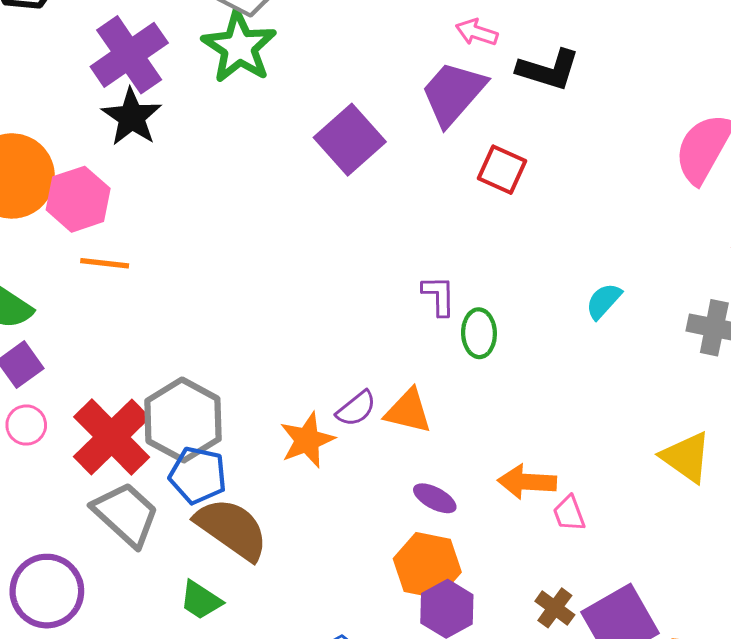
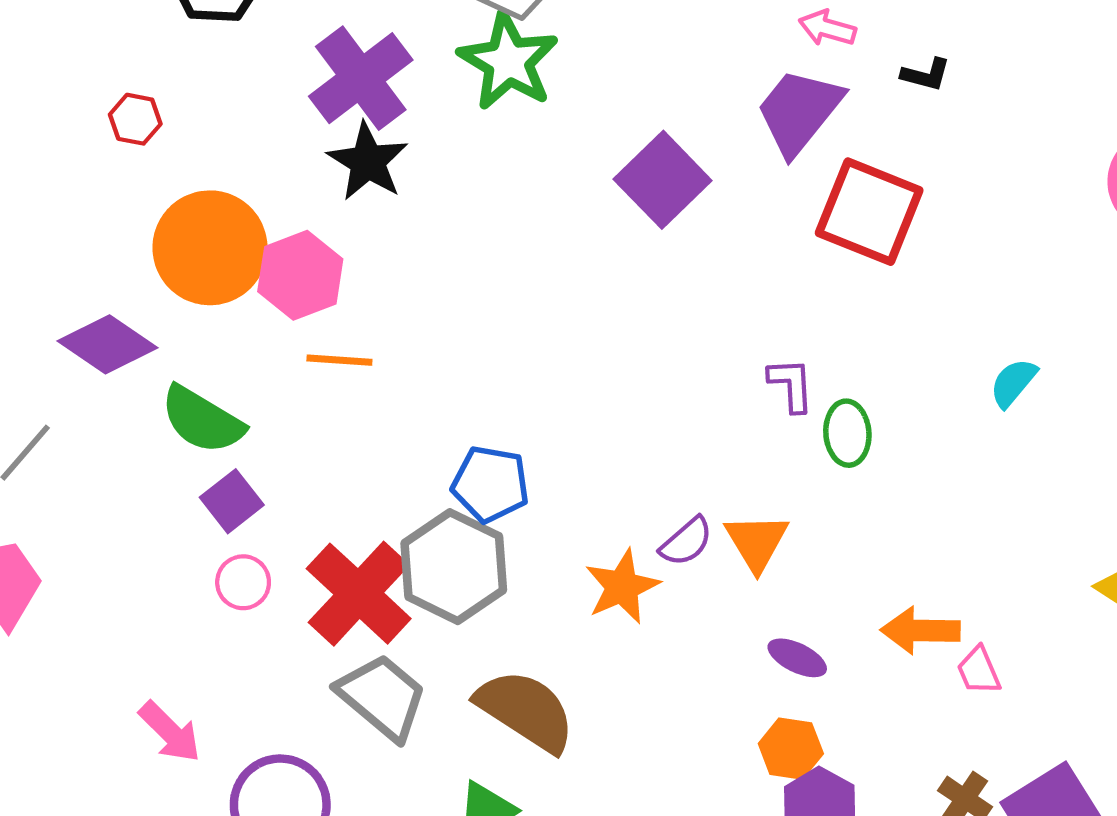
black L-shape: (548, 70) -> (926, 75), size x0.6
red square: (502, 170) -> (869, 212), size x1.6
orange triangle: (408, 411) -> (757, 542), turned 48
blue pentagon: (198, 475) -> (490, 484), moved
orange hexagon: (427, 565) -> (791, 749), size x0.7

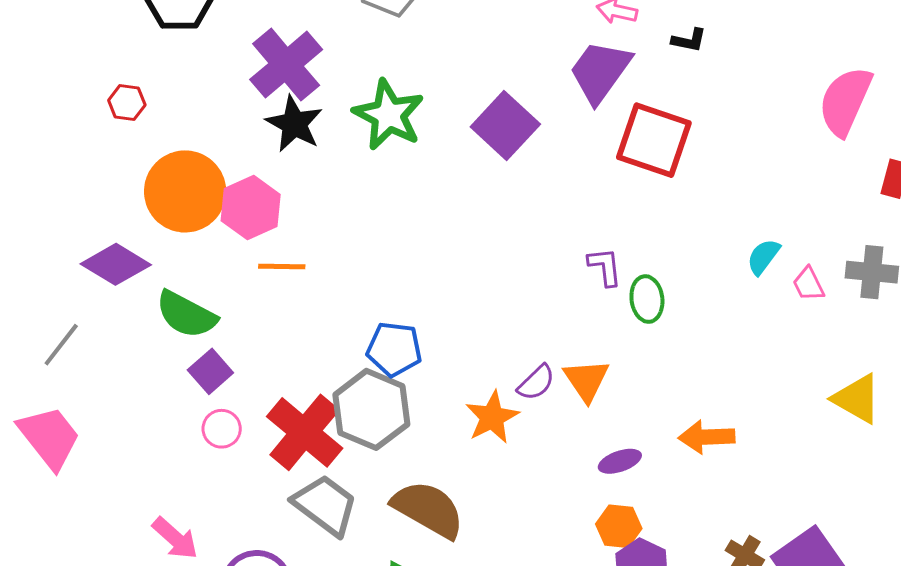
green star: (508, 61) -> (389, 115), moved
purple ellipse: (797, 658) -> (620, 461), turned -42
pink trapezoid: (979, 671) -> (808, 284), moved

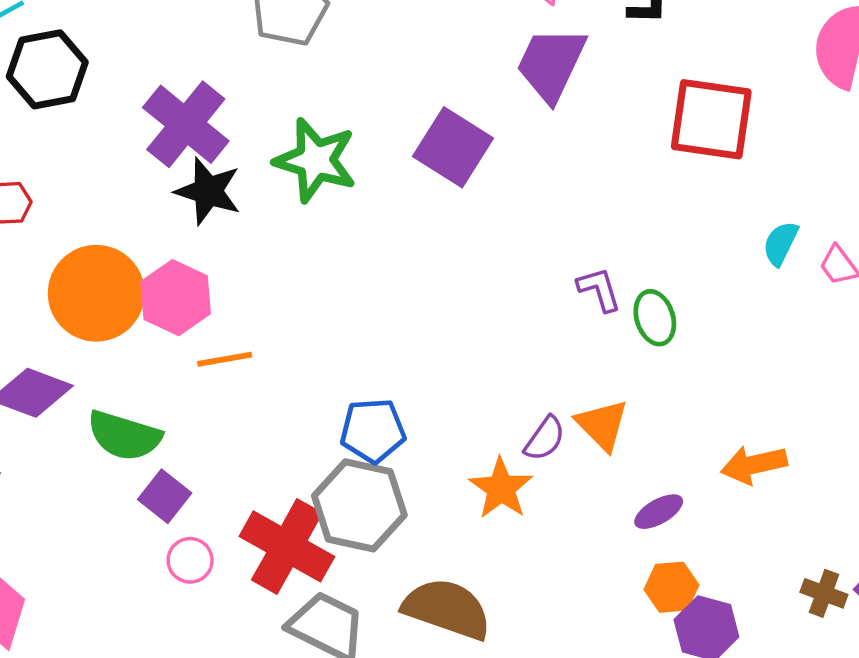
red square: (654, 140) -> (711, 119), moved

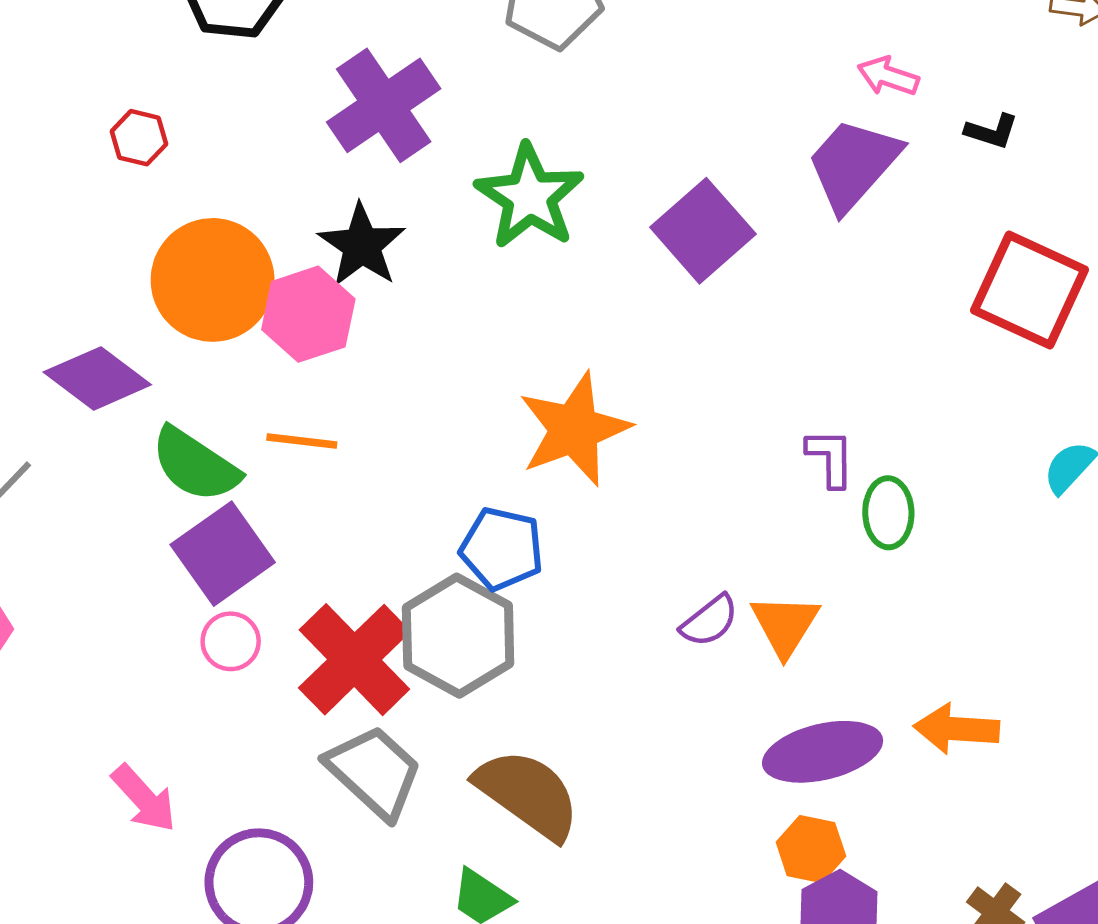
black star: (208, 191) -> (362, 245), moved
orange line: (225, 359) -> (302, 441), moved
orange star: (501, 488) -> (574, 429), moved, size x1.4
purple square: (165, 496) -> (223, 554), size x1.5
purple ellipse: (659, 512) -> (823, 752), size x1.8

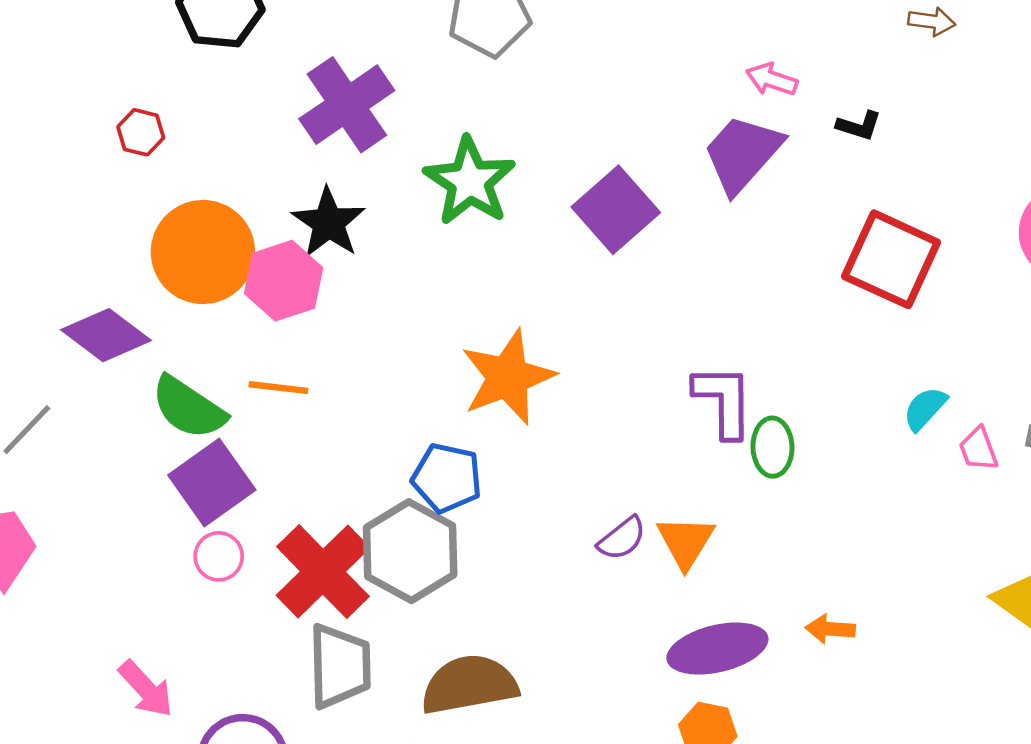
purple L-shape: (830, 458) -> (724, 401), size x1.5
orange arrow: (956, 729) -> (830, 629), size x0.7
gray trapezoid: (374, 772) -> (340, 666), turned 46
brown semicircle: (528, 794) -> (469, 685), turned -46

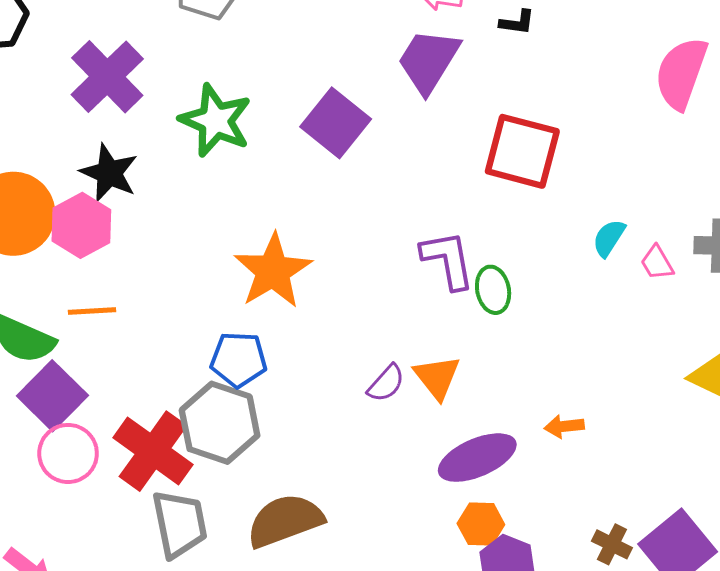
red square: (891, 259) -> (522, 151), moved
pink circle: (219, 556) -> (68, 453), size x1.5

